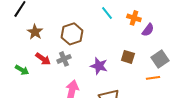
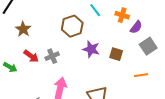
brown hexagon: (72, 34) -> (72, 26), moved
gray square: (160, 59) -> (148, 46), moved
purple star: (99, 66) -> (91, 49), moved

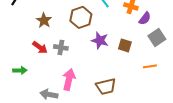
brown star: (23, 29) -> (44, 20), moved
gray cross: (52, 56) -> (61, 47), turned 32
green arrow: (10, 67) -> (20, 70), moved, turned -32

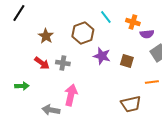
purple semicircle: (145, 18) -> (147, 34), turned 48
brown trapezoid: (106, 86) -> (131, 104), moved

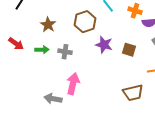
red arrow: (42, 63) -> (16, 44), moved
green arrow: (22, 86) -> (42, 50), moved

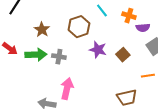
green arrow: (42, 50) -> (36, 55), size x1.5
brown square: (129, 50) -> (123, 55), turned 32

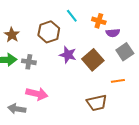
brown square: (123, 55) -> (93, 60), size x1.5
pink arrow: (67, 89) -> (37, 94), turned 90

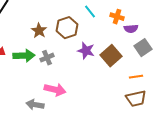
brown star: (12, 35) -> (39, 31), moved
gray cross: (29, 62) -> (47, 58), turned -32
brown trapezoid: (97, 103) -> (136, 99), moved

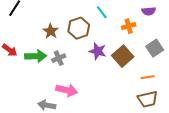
orange cross: (117, 17) -> (129, 26), moved, turned -32
purple semicircle: (131, 29) -> (149, 11), moved

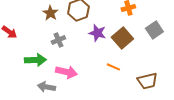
green arrow: (36, 56) -> (35, 60), moved
orange line: (148, 77) -> (113, 67), moved, turned 32

